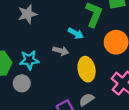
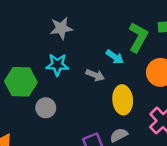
cyan star: (29, 60) -> (57, 65), moved

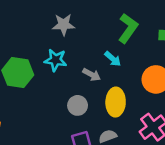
green L-shape: (138, 37) -> (128, 28), moved
gray circle: (46, 108) -> (78, 105), moved

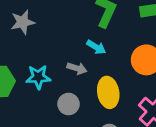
gray star: (64, 25) -> (23, 22), moved
cyan star: (56, 60) -> (38, 77), moved

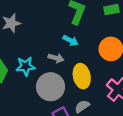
gray circle: (68, 104) -> (51, 87), size x1.6

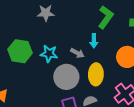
cyan arrow: (71, 40) -> (94, 41), turned 48

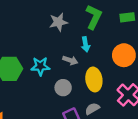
gray star: (46, 13) -> (58, 22), moved
gray circle: (66, 77) -> (63, 88), size x0.6

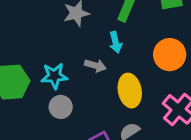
gray circle: (63, 88) -> (61, 107), moved

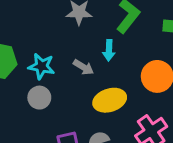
yellow ellipse: (130, 91) -> (110, 100), turned 68

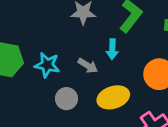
gray circle: (39, 98) -> (66, 99), moved

